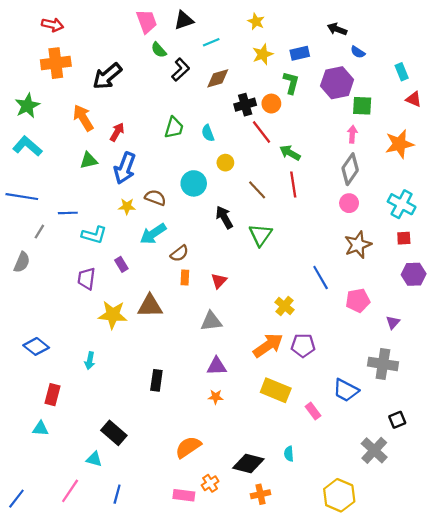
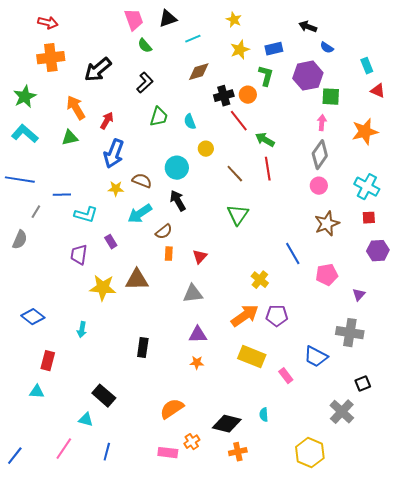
black L-shape: (181, 70) -> (145, 83), moved
green triangle: (89, 160) -> (70, 138), moved
black arrow: (224, 217) -> (178, 201), moved

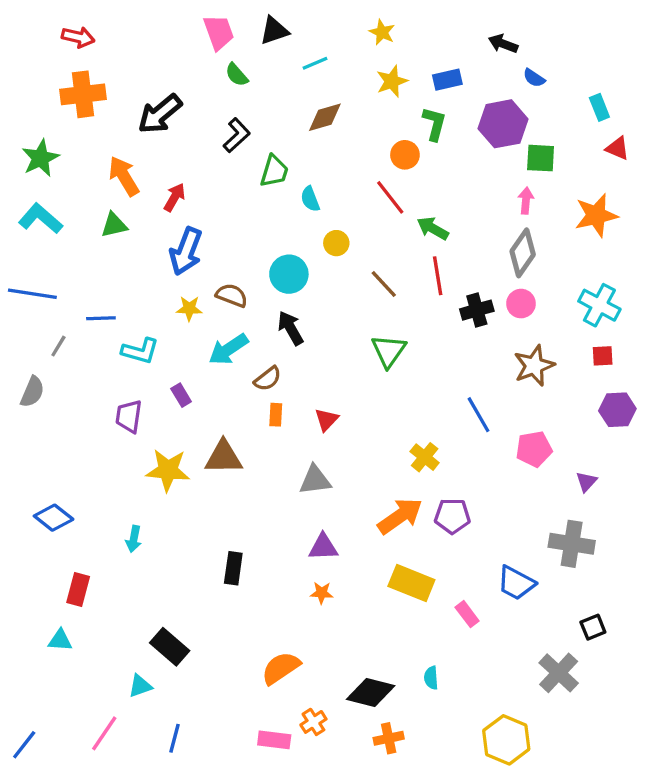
black cross: (224, 96) -> (477, 310), moved
green trapezoid: (159, 117) -> (274, 171), moved
cyan triangle: (86, 420) -> (140, 686), turned -35

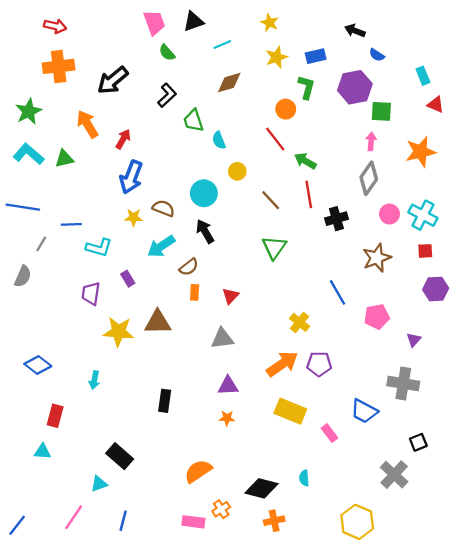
green trapezoid: (274, 171) -> (193, 121), turned 145
green triangle: (114, 225) -> (64, 159), moved
pink circle: (521, 304) -> (389, 214), moved

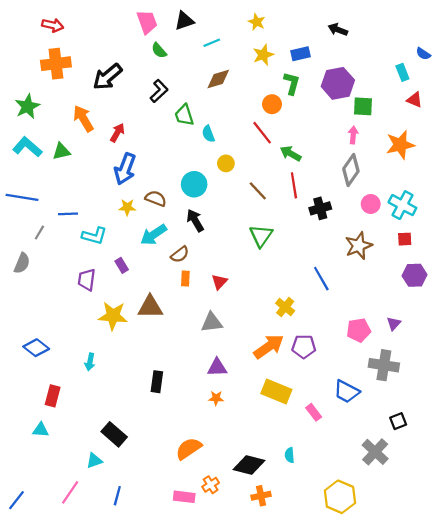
blue semicircle: (377, 55) -> (423, 54), moved
pink pentagon: (377, 317) -> (359, 330), moved

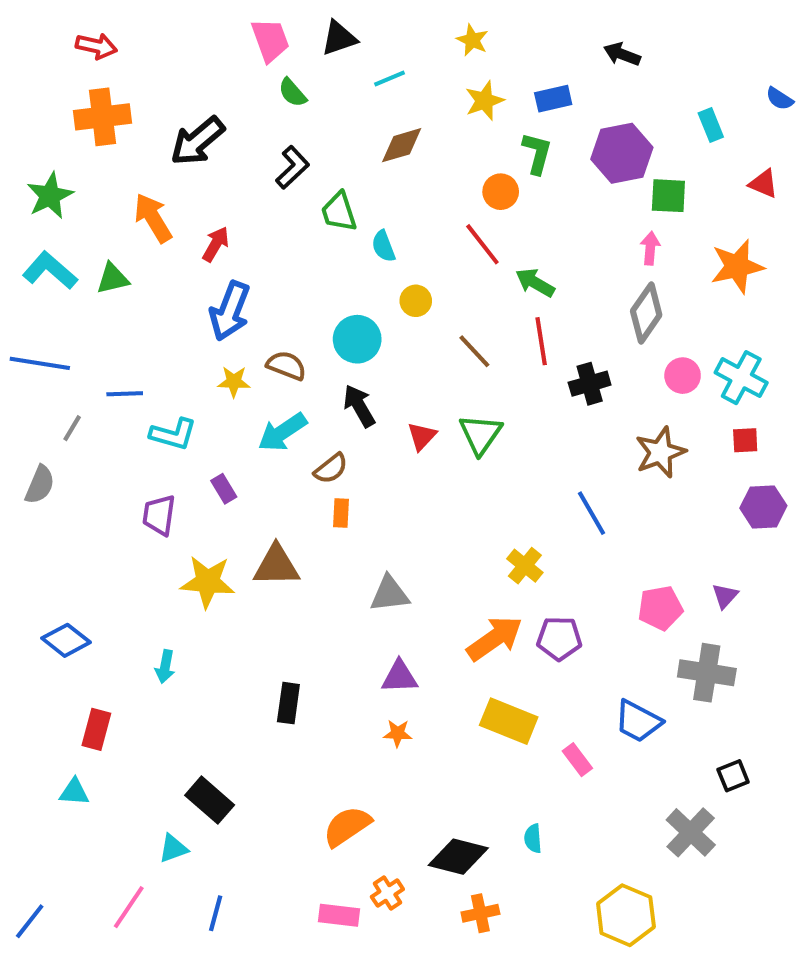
cyan rectangle: (402, 72) -> (711, 125), moved
red triangle: (219, 282) -> (422, 436), moved

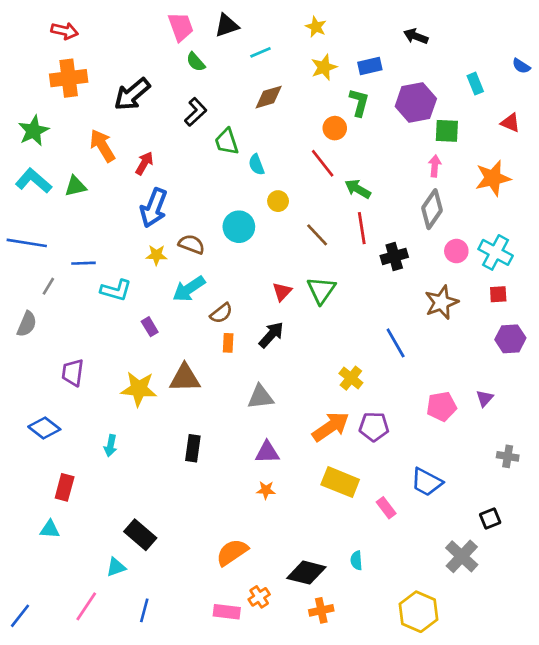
black arrow: (359, 406) -> (271, 335), moved, turned 72
purple trapezoid: (159, 515) -> (73, 373), moved
gray cross: (707, 673) -> (508, 456), moved, size x0.6
black rectangle: (288, 703) -> (193, 448), moved

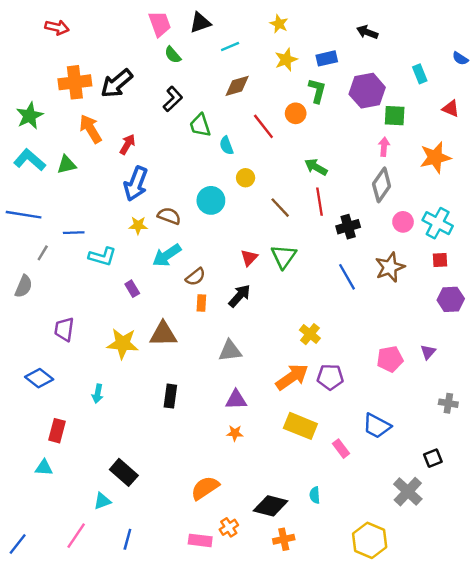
orange cross: (69, 78) -> (75, 82), moved
red line: (323, 163) -> (263, 126), moved
blue line: (396, 343) -> (347, 277), moved

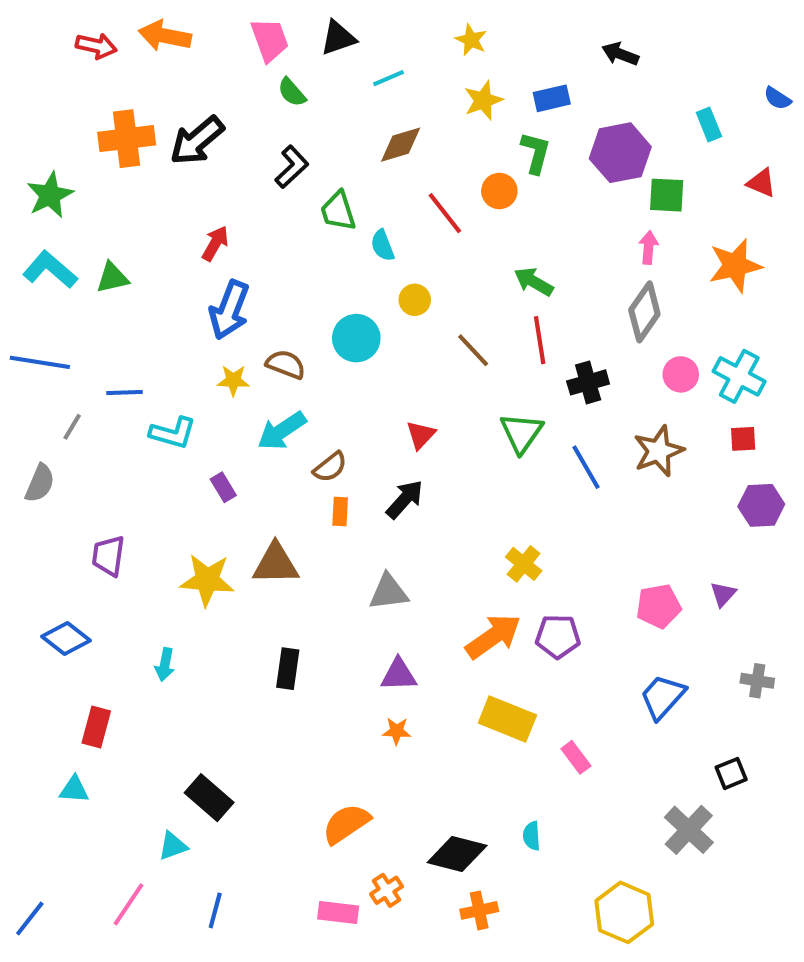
orange arrow: (90, 129) -> (165, 36), moved, turned -48
green triangle: (284, 256) -> (522, 433), moved
blue trapezoid: (377, 426) -> (663, 697), moved, turned 104

